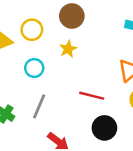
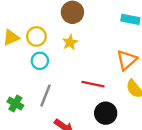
yellow circle: (32, 30) -> (36, 36), moved

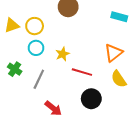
yellow star: (70, 42) -> (63, 54), moved
green cross: (15, 104) -> (15, 69), moved

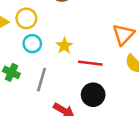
black circle: (91, 99) -> (93, 95), moved

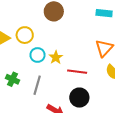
cyan circle: (32, 44) -> (38, 55), moved

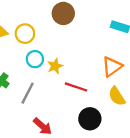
black circle: (79, 98) -> (90, 119), moved

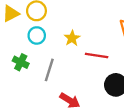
cyan circle: (35, 59) -> (37, 35), moved

